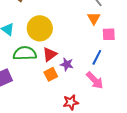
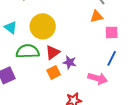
orange triangle: (94, 18) -> (97, 16), turned 48
blue line: (97, 57) -> (112, 58), moved
pink arrow: (95, 80) -> (98, 78), turned -30

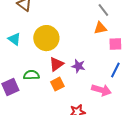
green semicircle: (28, 51) -> (31, 75), moved, size x0.7
purple star: (70, 62) -> (78, 66), moved

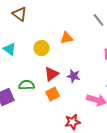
orange triangle: (100, 28) -> (67, 38), moved
yellow circle: (46, 38) -> (42, 48), size x0.6

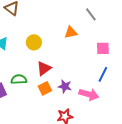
orange triangle: (67, 38) -> (71, 32), moved
purple star: (74, 76) -> (65, 86), moved

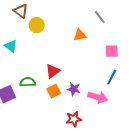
yellow circle: (34, 42) -> (37, 25), moved

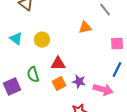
yellow circle: (37, 25) -> (42, 40), moved
red triangle: (53, 71) -> (58, 64), turned 35
green semicircle: (28, 82) -> (33, 75), turned -105

